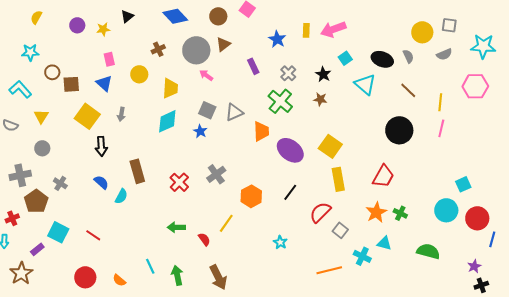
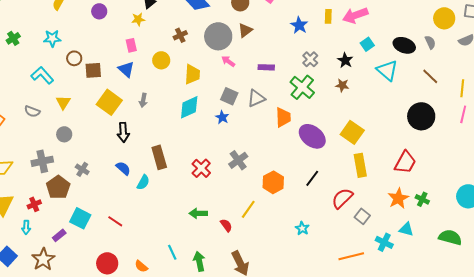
yellow star: (103, 29) -> (138, 19), moved
purple rectangle: (253, 66) -> (266, 67), moved, turned -63

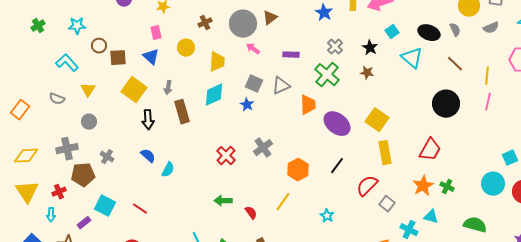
brown rectangle: (159, 157) -> (182, 112), moved
brown pentagon: (58, 187) -> (83, 175), turned 30
yellow line: (248, 209) -> (283, 202), moved

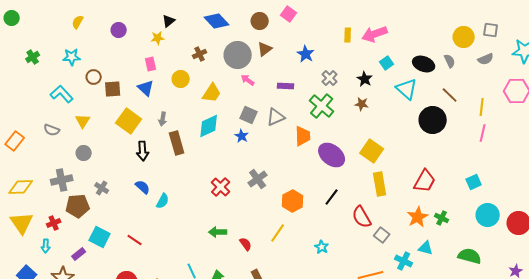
blue star: (324, 13) -> (306, 54), moved
yellow trapezoid: (217, 62) -> (212, 93), turned 30
black circle: (446, 104) -> (433, 120), moved
cyan square: (510, 158) -> (474, 182), moved
red semicircle: (367, 186) -> (362, 217), turned -75

